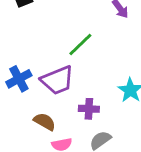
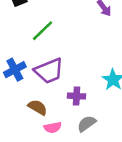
green line: (80, 45) -> (43, 31), moved

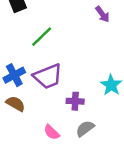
brown semicircle: (38, 107) -> (16, 104), moved
pink semicircle: (53, 127) -> (52, 132), turned 56

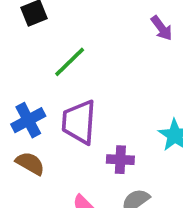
purple trapezoid: (48, 76) -> (79, 122), turned 116

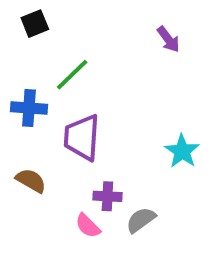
blue cross: (28, 120) -> (29, 108), moved, turned 32
purple cross: (120, 160) -> (107, 196), moved

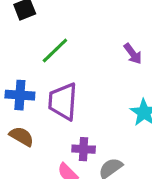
purple arrow: (168, 39) -> (133, 54), moved
blue cross: (29, 108) -> (20, 95), moved

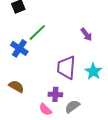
blue cross: (20, 95) -> (19, 48), moved, turned 30
purple trapezoid: (63, 101) -> (66, 67), moved

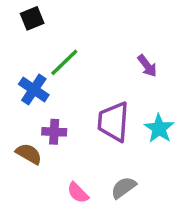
purple cross: (55, 94) -> (54, 132), moved

